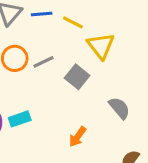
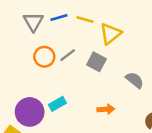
yellow triangle: (101, 46) -> (111, 34), turned 40
orange arrow: (78, 137) -> (106, 109), turned -119

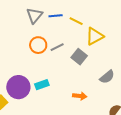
gray semicircle: (135, 80) -> (107, 77), turned 91

